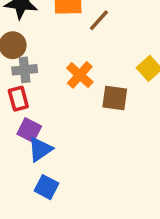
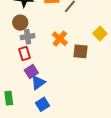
purple square: (29, 130) -> (31, 72), turned 32
blue square: (46, 187) -> (42, 104), turned 32

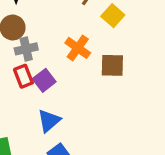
yellow square: (100, 33) -> (113, 16), moved
purple square: (31, 72) -> (44, 80), moved

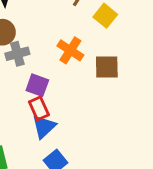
red rectangle: (23, 76) -> (39, 108), moved
purple square: (44, 80) -> (37, 85), turned -30

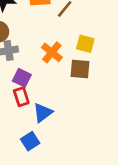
yellow square: (105, 16) -> (85, 44), moved, turned -30
blue triangle: (44, 127) -> (43, 113), moved

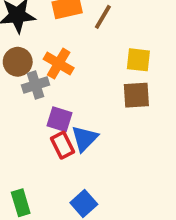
orange cross: (52, 52) -> (59, 64), moved
blue triangle: (43, 113) -> (84, 138), moved

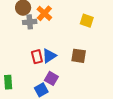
brown square: (136, 95) -> (79, 56), moved
purple square: (59, 119) -> (51, 78), moved

